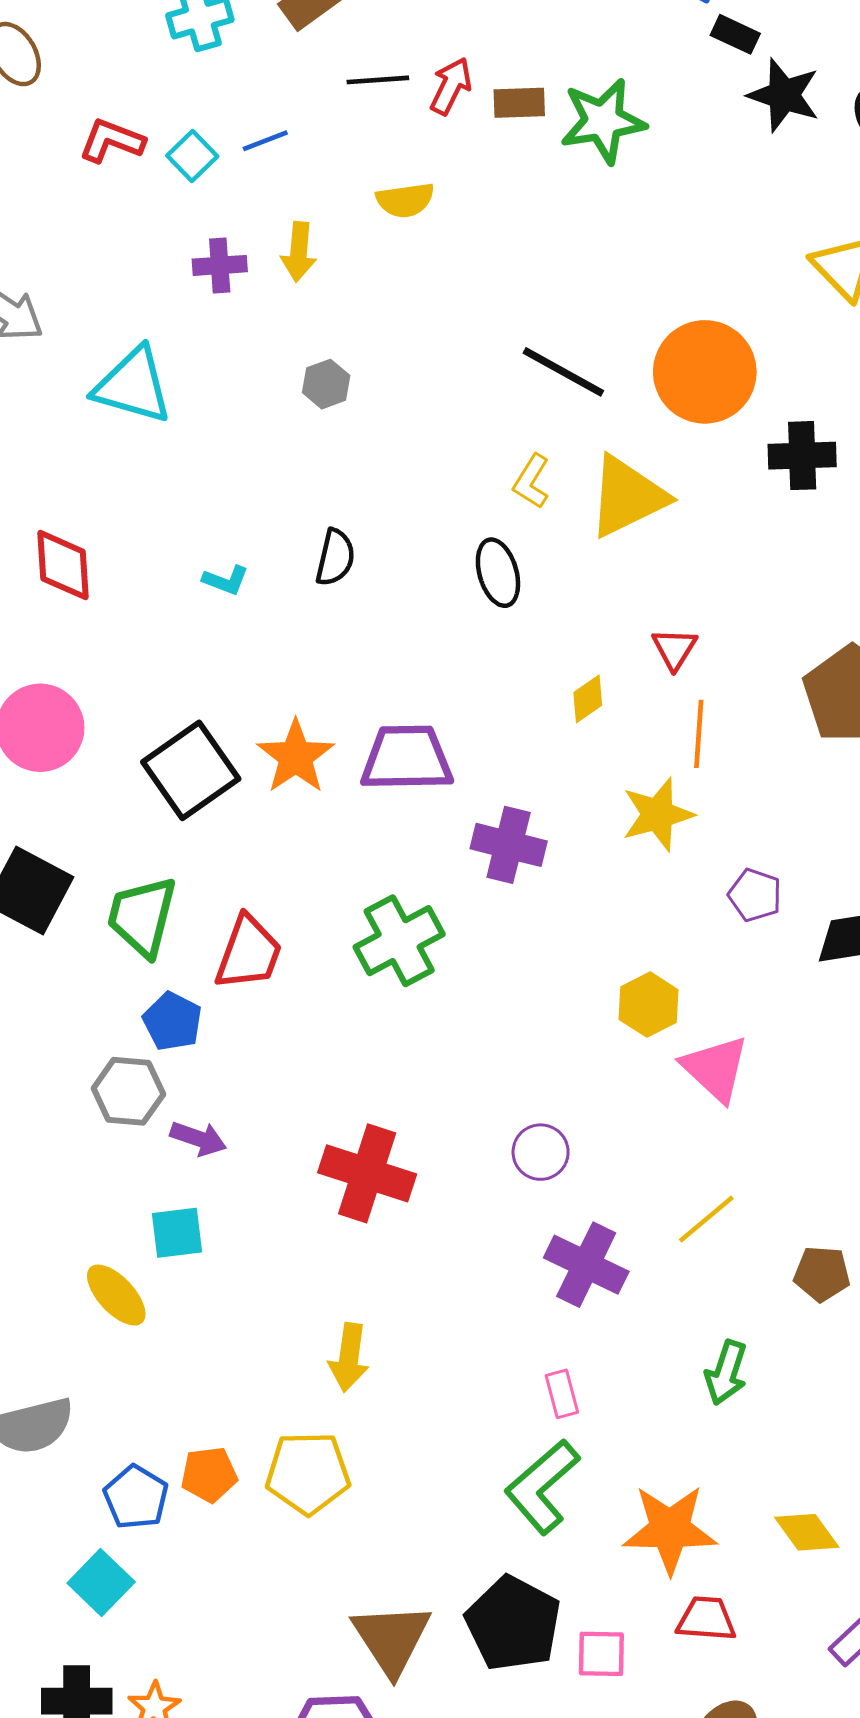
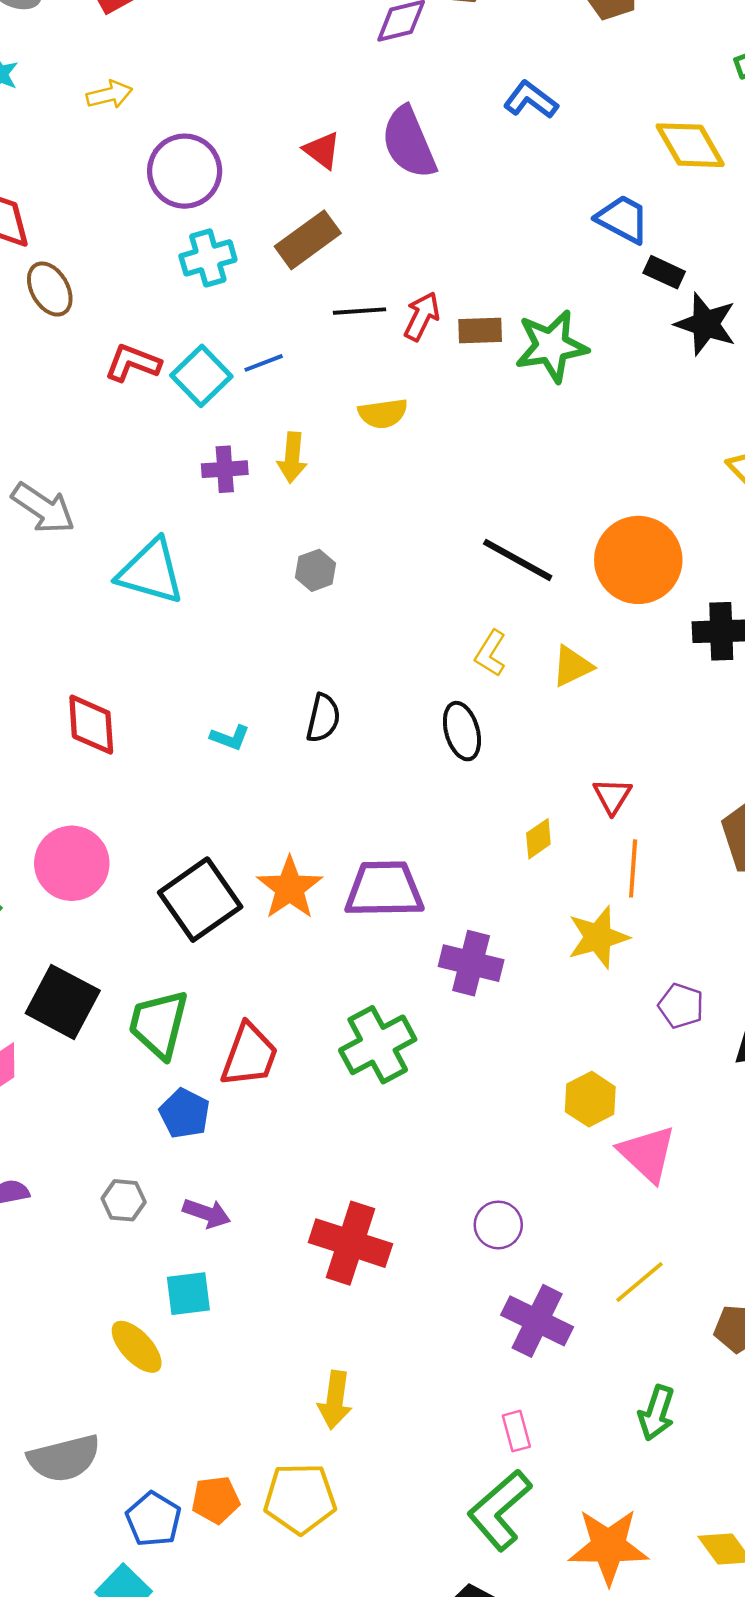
cyan square: (192, 156) -> (201, 376), size x1.4
yellow triangle: (627, 497) -> (572, 666), size x0.6
gray hexagon: (128, 1091) -> (124, 1200), moved, size x0.7

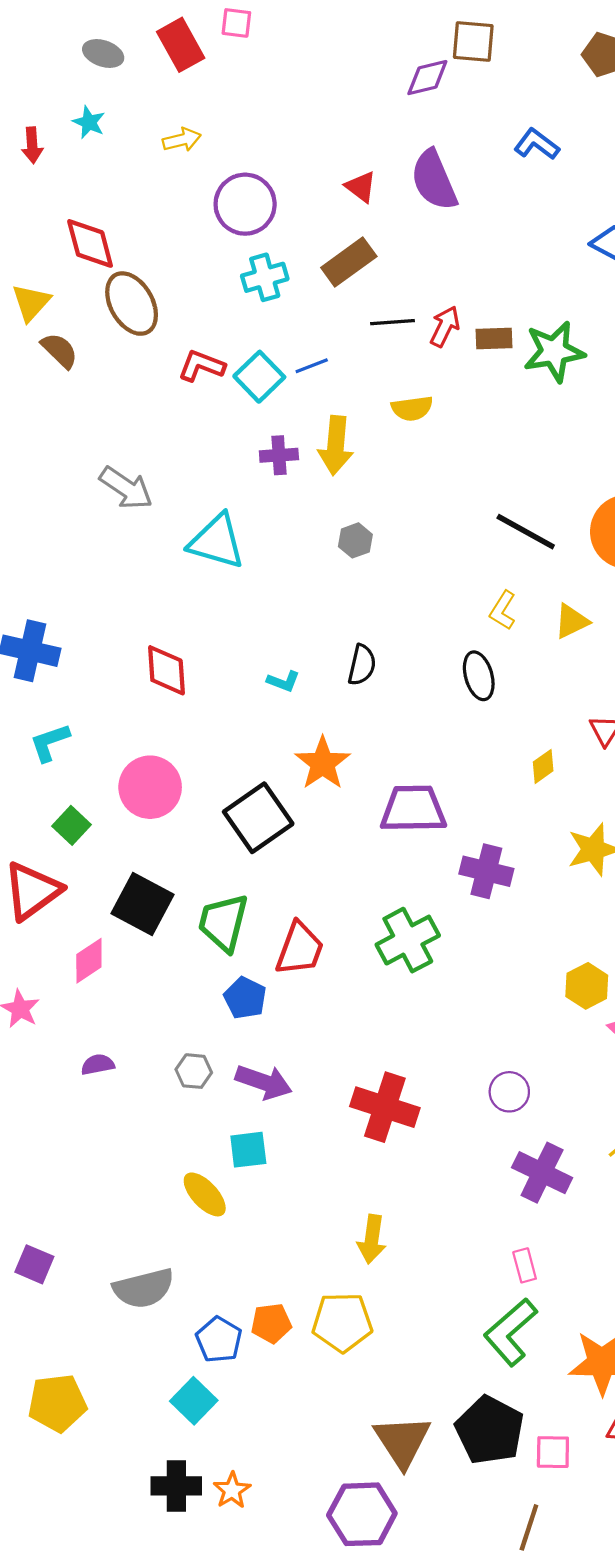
brown ellipse: (50, 289) -> (132, 304), size x1.4
yellow arrow: (292, 458) -> (336, 445), size x1.4
orange star: (290, 888) -> (323, 763), moved
purple arrow: (207, 1213) -> (264, 1082), size x1.4

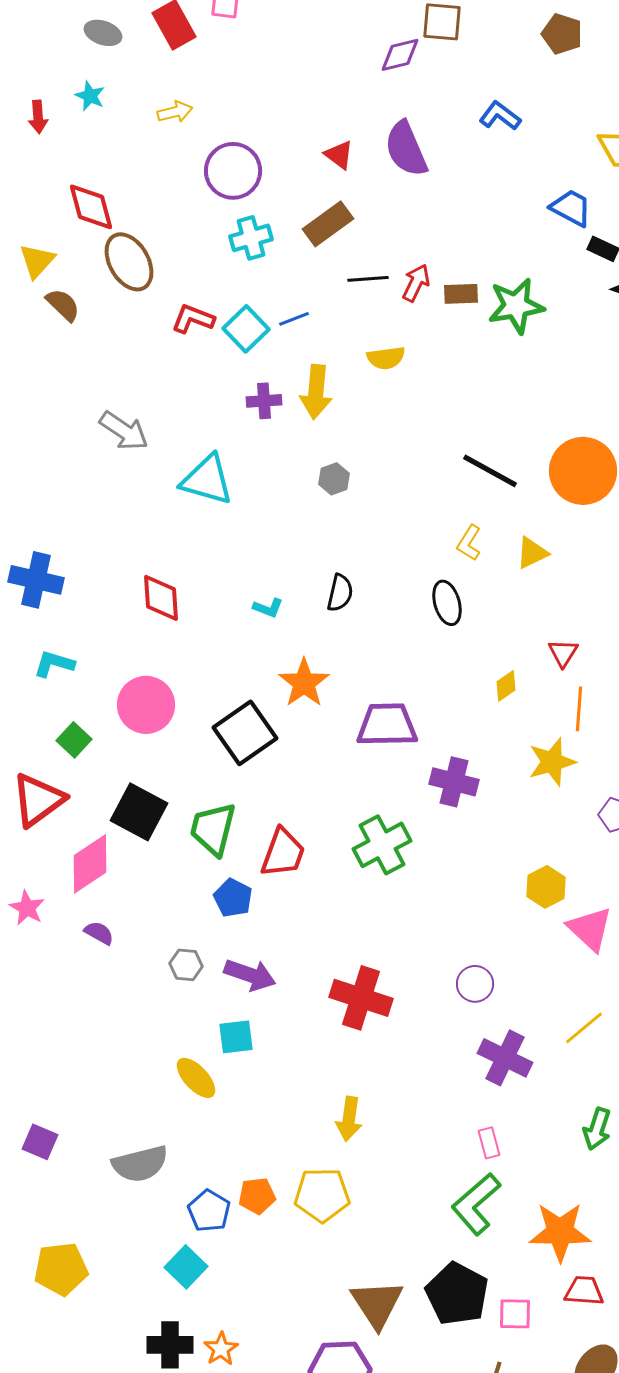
cyan L-shape: (50, 742) -> (54, 664), turned 36
pink diamond: (89, 961) -> (90, 864), size x1.4
purple semicircle: (98, 1065) -> (99, 933), moved, turned 40

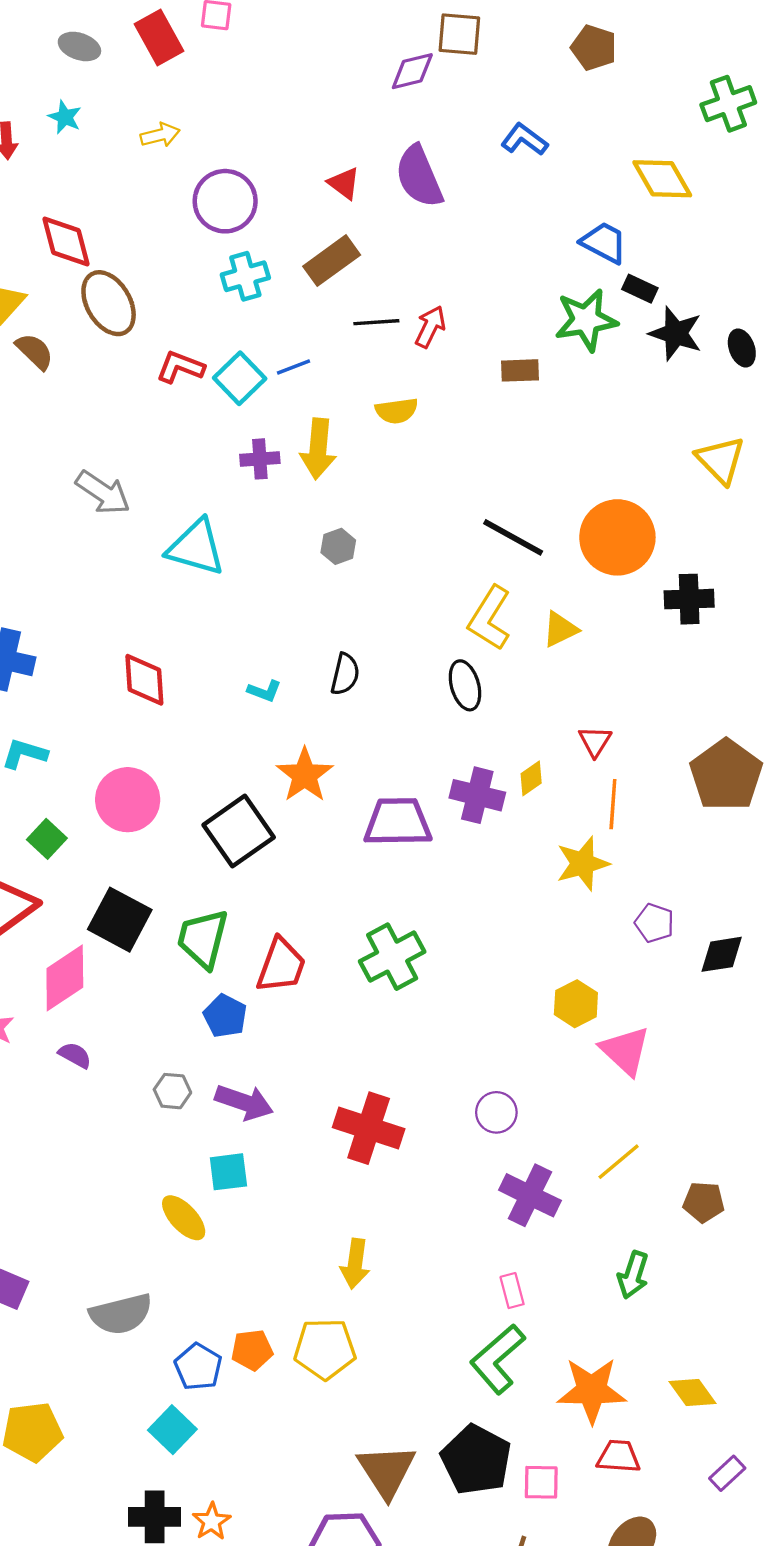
brown rectangle: (461, 294) -> (520, 370), moved
green star: (516, 306) -> (586, 320), moved
yellow L-shape: (469, 543) -> (490, 618), size x1.6
purple cross: (454, 782) -> (477, 795), moved

